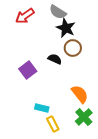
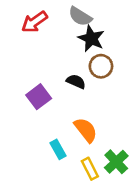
orange semicircle: (80, 94) -> (86, 130), moved
cyan rectangle: (42, 108) -> (58, 149), turned 48
yellow rectangle: (53, 124) -> (90, 169), moved

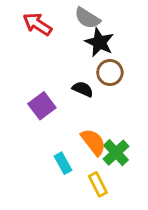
red arrow: (34, 22) -> (37, 24), turned 68
green cross: (116, 162) -> (116, 153), moved

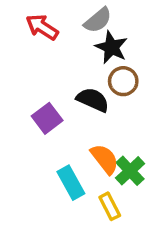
gray semicircle: (87, 18) -> (98, 20), turned -72
black semicircle: (83, 89) -> (93, 100), size x1.4
cyan rectangle: (63, 163) -> (71, 183), size x1.4

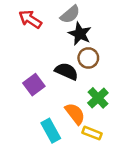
green cross: (130, 171) -> (98, 98), moved
yellow rectangle: (110, 206) -> (92, 133), moved, turned -42

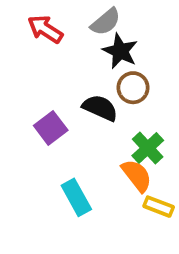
orange semicircle: (75, 114) -> (137, 175), moved
yellow rectangle: (92, 133) -> (159, 207), moved

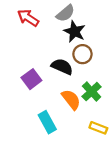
orange semicircle: (137, 175) -> (71, 99), moved

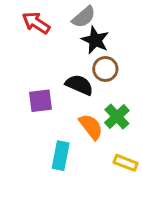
purple square: (31, 79) -> (40, 101), turned 30
cyan rectangle: (47, 122) -> (61, 156), turned 40

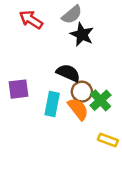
brown circle: (105, 69) -> (82, 92), moved
purple square: (40, 101) -> (19, 89), moved
cyan rectangle: (61, 156) -> (52, 104), moved

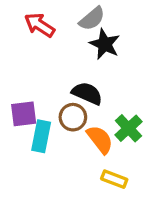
brown circle: (82, 92) -> (73, 117), moved
cyan rectangle: (52, 104) -> (41, 136), moved
yellow rectangle: (108, 140) -> (114, 179), moved

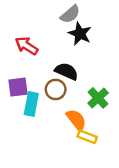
red arrow: (40, 25) -> (26, 46), moved
orange semicircle: (100, 139) -> (76, 120), moved

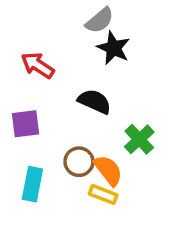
brown circle: (56, 89) -> (79, 162), moved
cyan rectangle: (31, 104) -> (32, 184), moved
yellow rectangle: (87, 137) -> (103, 194), moved

